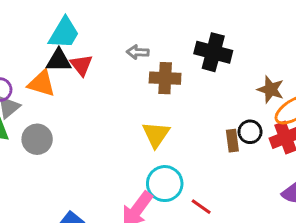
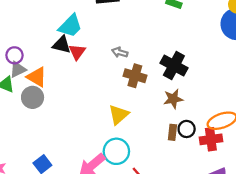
orange triangle: (42, 84) -> (37, 77), moved
brown star: (271, 89) -> (173, 99), moved, turned 30

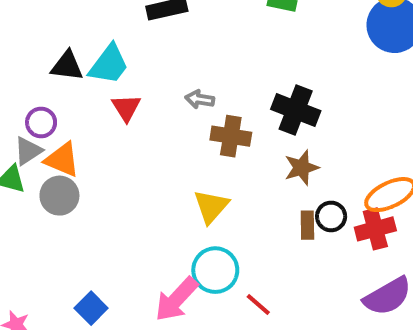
black triangle: (62, 45) -> (67, 66), moved
purple circle: (14, 55) -> (41, 122), moved

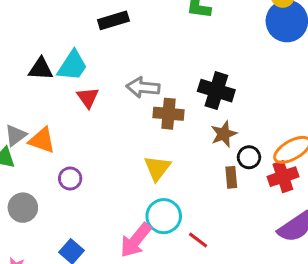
gray arrow: (200, 99) -> (143, 87), size x1.5
purple circle: (41, 122) -> (70, 178), moved
gray circle: (59, 196) -> (23, 208), moved
black circle: (331, 216) -> (249, 157), moved

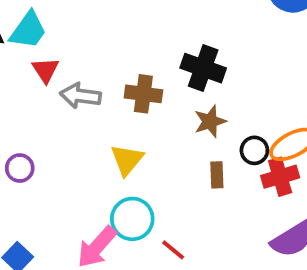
gray arrow: (143, 87) -> (80, 96), moved
black circle: (249, 157) -> (254, 150), moved

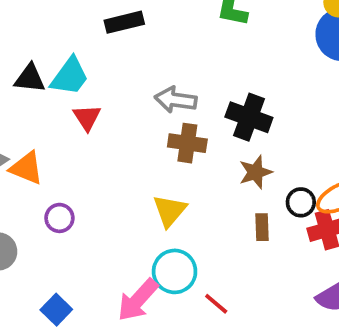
gray arrow: (80, 96) -> (176, 100), moved

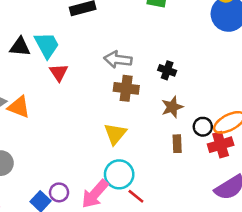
cyan trapezoid: (70, 76) -> (47, 45), turned -64
black cross: (249, 117) -> (167, 70), size x0.6
purple circle: (59, 218) -> (59, 192), moved
red line: (216, 304) -> (136, 196), moved

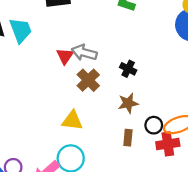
red triangle: (59, 72) -> (65, 56), moved
brown cross: (126, 88) -> (88, 80), turned 30
yellow triangle: (115, 134) -> (72, 121), turned 50

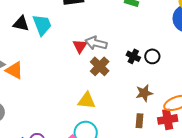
brown star: (128, 103) -> (144, 93), moved
black circle: (154, 125) -> (152, 56), moved
brown rectangle: (128, 138) -> (140, 121), moved

